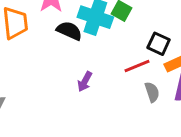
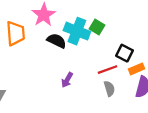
gray semicircle: (152, 92) -> (109, 89), moved

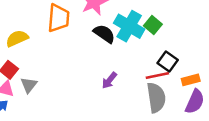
black square: (124, 53) -> (168, 62), moved
gray semicircle: (109, 89) -> (156, 98), size x1.6

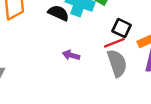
purple arrow: (109, 80) -> (71, 55), turned 77

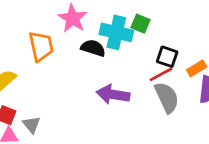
purple arrow: (71, 55) -> (113, 94), size x1.6

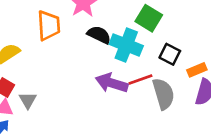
green square: (140, 24) -> (149, 18), size x1.4
cyan cross: (116, 32) -> (126, 45), moved
red line: (161, 74) -> (141, 80), moved

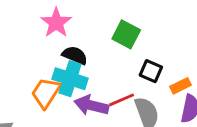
orange trapezoid: (49, 25) -> (46, 93), moved, turned -140
cyan cross: (126, 45) -> (70, 79), moved

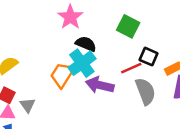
cyan cross: (70, 79) -> (82, 63), turned 36
red line: (122, 100) -> (131, 68), moved

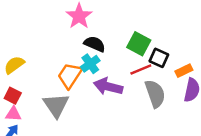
green square: (128, 26) -> (139, 44), moved
cyan cross: (82, 63) -> (90, 64), size x0.7
gray triangle: (28, 105) -> (56, 105), moved, size x1.6

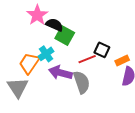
black semicircle: (95, 44) -> (54, 25), moved
green square: (139, 44) -> (65, 36), moved
gray semicircle: (155, 94) -> (82, 82), moved

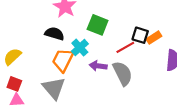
black semicircle: (54, 25) -> (54, 34), moved
orange rectangle: (122, 60) -> (154, 38), moved
purple arrow: (60, 73) -> (98, 66), size x0.7

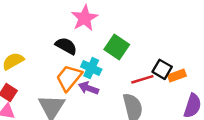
cyan cross: (80, 48) -> (91, 68), turned -35
purple arrow: (98, 66) -> (88, 88), moved

